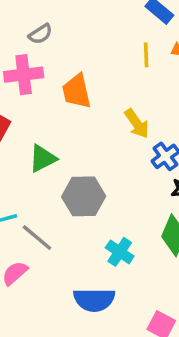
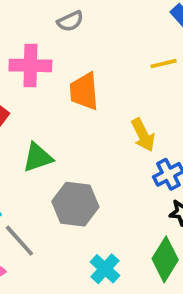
gray semicircle: (40, 34) -> (70, 21), moved
yellow line: (146, 55) -> (164, 64), turned 70

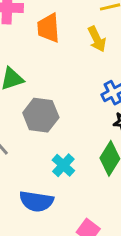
yellow arrow: (143, 135) -> (97, 39), moved

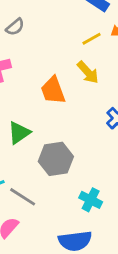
orange trapezoid: (48, 28) -> (53, 90), moved

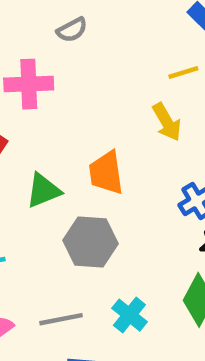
orange trapezoid: (53, 90) -> (106, 173), moved
gray line: (23, 197) -> (61, 319), moved, turned -56

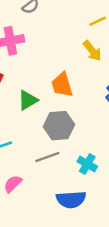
gray line: (61, 319) -> (47, 157), moved

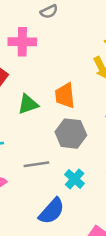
gray hexagon: (59, 126) -> (71, 134), moved
blue semicircle: (71, 199) -> (52, 211), turned -56

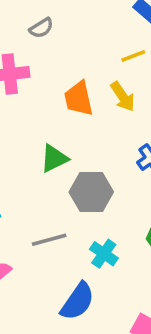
orange trapezoid: (65, 96) -> (79, 98), moved
green triangle: (28, 104) -> (54, 159), moved

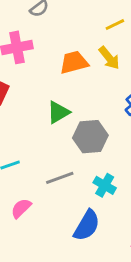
orange trapezoid: (79, 98) -> (74, 62), turned 92

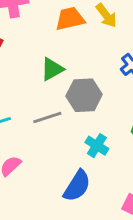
gray line: (60, 178) -> (47, 117), moved

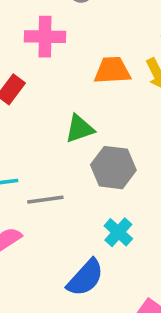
gray line: (47, 117) -> (45, 200), moved

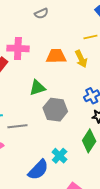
pink cross: (45, 37) -> (18, 48), moved
cyan cross: (118, 232) -> (60, 156), moved

